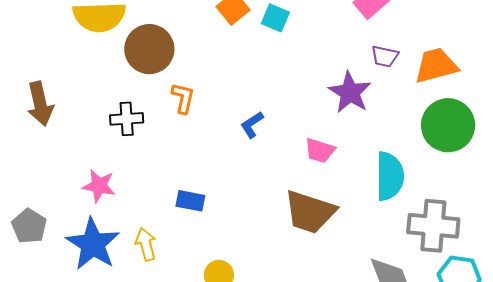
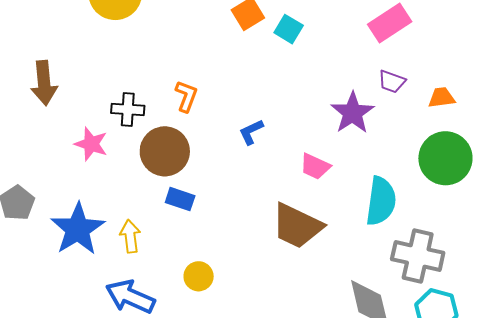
brown circle: (149, 49) -> (165, 151), moved
orange trapezoid: (436, 66) -> (441, 98), size x0.6
pink star: (99, 186) -> (91, 144), moved

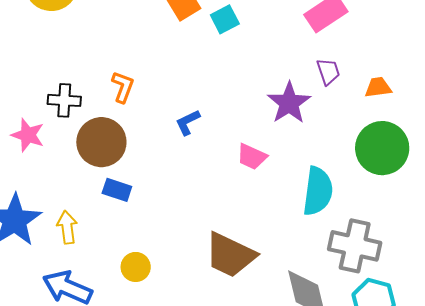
cyan square: (289, 29) -> (225, 19), turned 32
purple trapezoid: (392, 82) -> (328, 72), turned -128
brown trapezoid: (297, 226) -> (230, 255), moved

